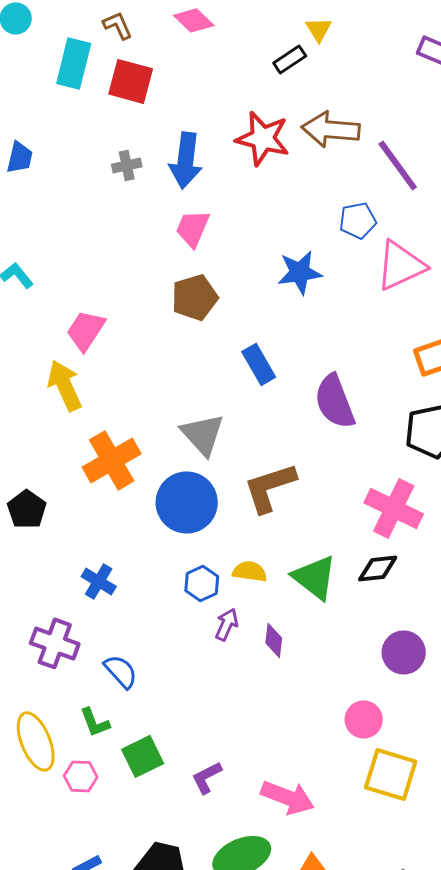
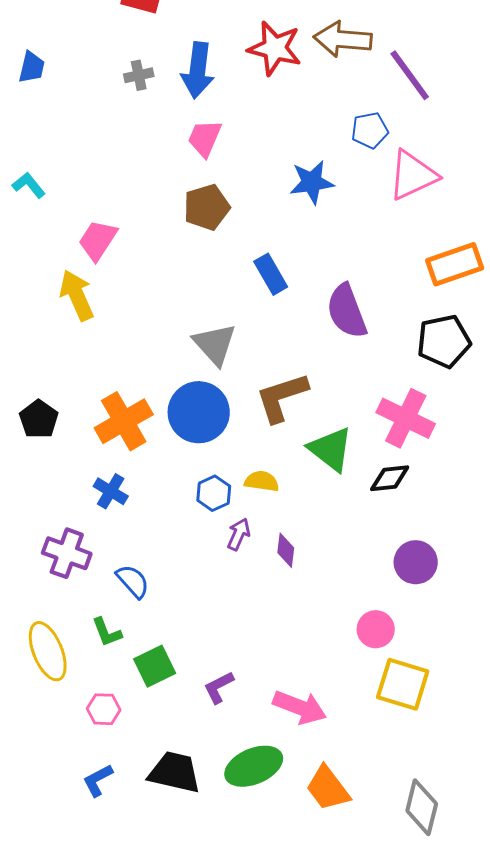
orange cross: (112, 460) -> (124, 421), moved
green triangle: (315, 577) -> (331, 449), moved
pink hexagon: (81, 776) -> (104, 709), moved

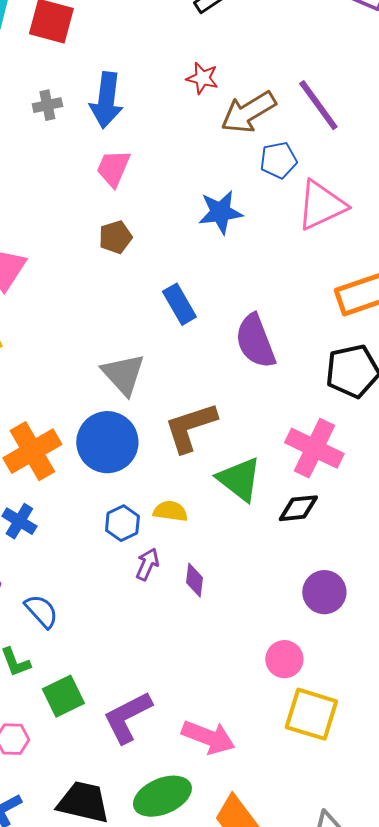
brown arrow: (343, 39) -> (248, 112), moved, turned -36
red star: (275, 48) -> (202, 78), moved, size x0.6
brown pentagon: (207, 207) -> (115, 237), size x0.7
purple L-shape: (219, 687) -> (127, 717), size x1.6

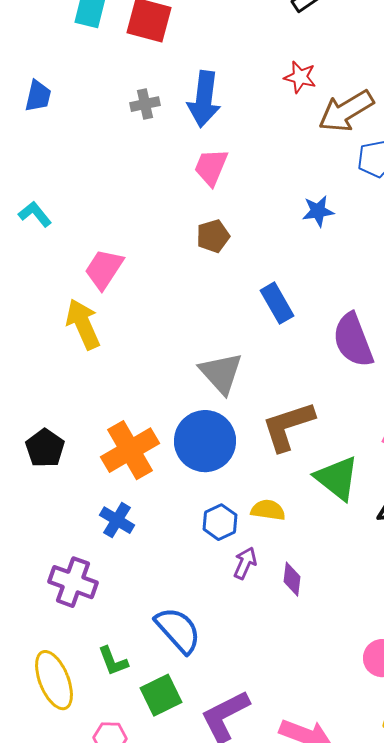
blue star: (220, 212) -> (318, 211), size x0.7
blue semicircle: (41, 611) -> (178, 630), moved, size x1.4

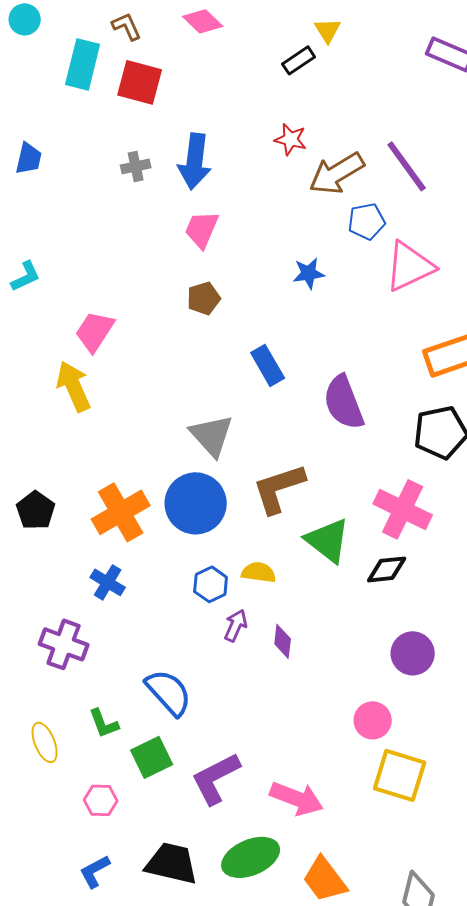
cyan L-shape: (35, 214) -> (26, 276), turned 104
yellow ellipse: (54, 680) -> (45, 742), size x0.7

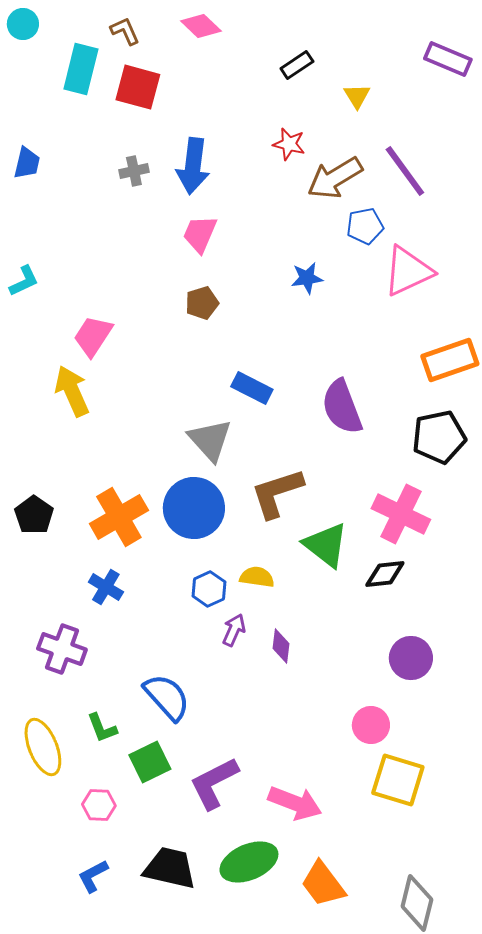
yellow triangle: (328, 30) -> (357, 96), moved
blue rectangle: (268, 365) -> (252, 388), moved, turned -33
yellow ellipse: (45, 742) -> (43, 747), size x1.4

